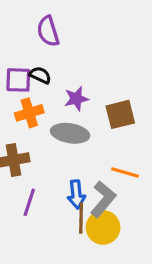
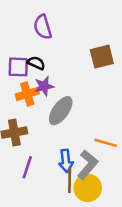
purple star: (76, 99) -> (44, 86), moved
brown square: (120, 114) -> (102, 57), moved
gray ellipse: (70, 133) -> (61, 111), turned -64

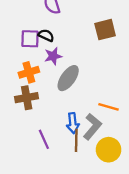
orange cross: (27, 94) -> (29, 72), moved
purple line: (27, 167) -> (44, 139), moved, turned -42
yellow circle: (88, 188) -> (109, 150), moved

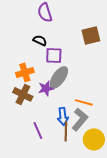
purple square: (30, 39) -> (54, 55), moved
purple star: (53, 56) -> (46, 88), moved
brown cross: (27, 98) -> (23, 94), turned 36
orange line: (109, 107) -> (84, 102), moved

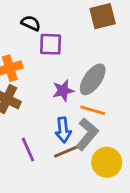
gray ellipse: (59, 77) -> (93, 79), moved
purple star: (46, 88) -> (63, 91), moved
brown line: (66, 131) -> (67, 151), turned 66

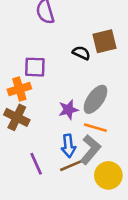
black semicircle: (31, 23) -> (81, 53), moved
purple square: (51, 44) -> (35, 67), moved

